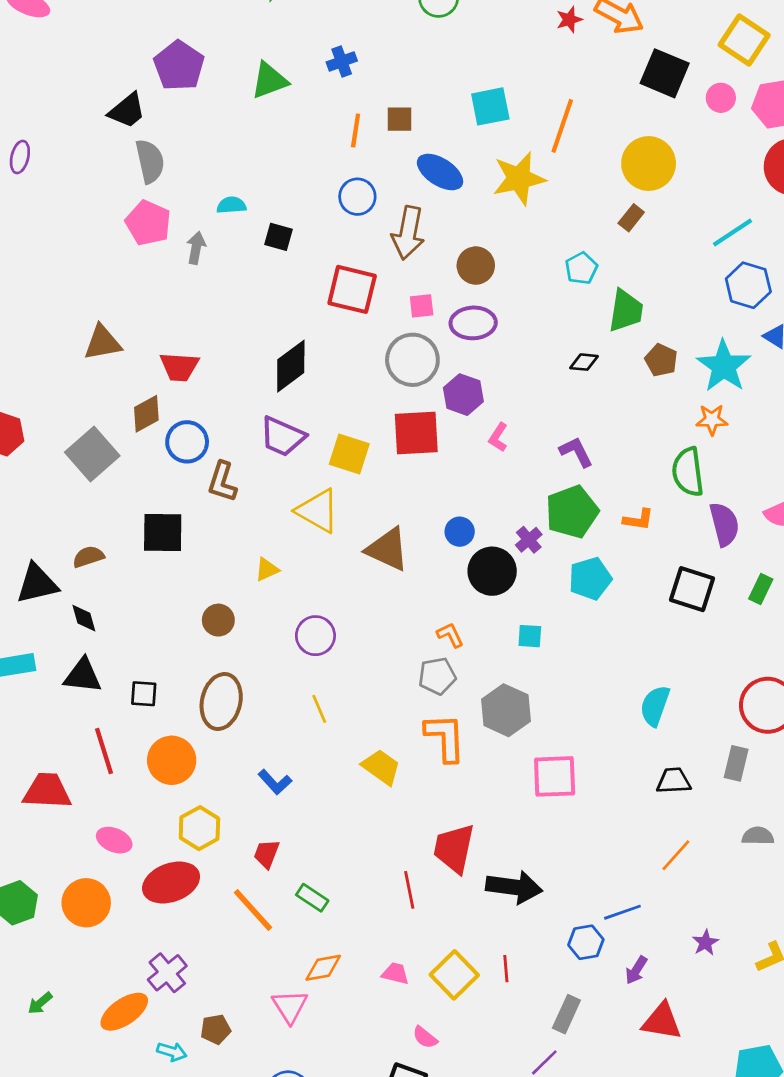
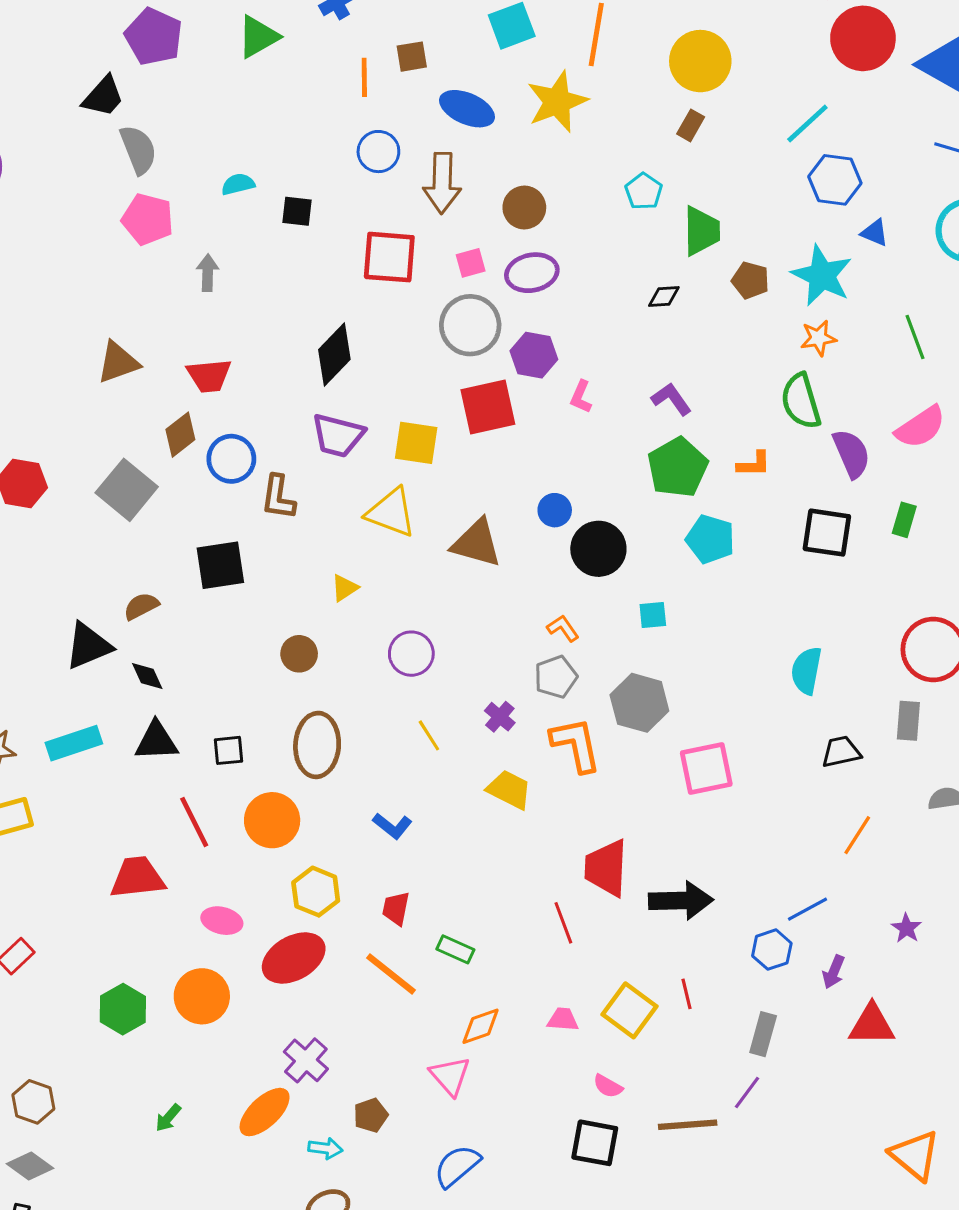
gray arrow: (196, 248) -> (208, 273), moved
purple cross: (529, 540) -> (500, 717), moved
cyan pentagon: (590, 579) -> (710, 539), turned -30

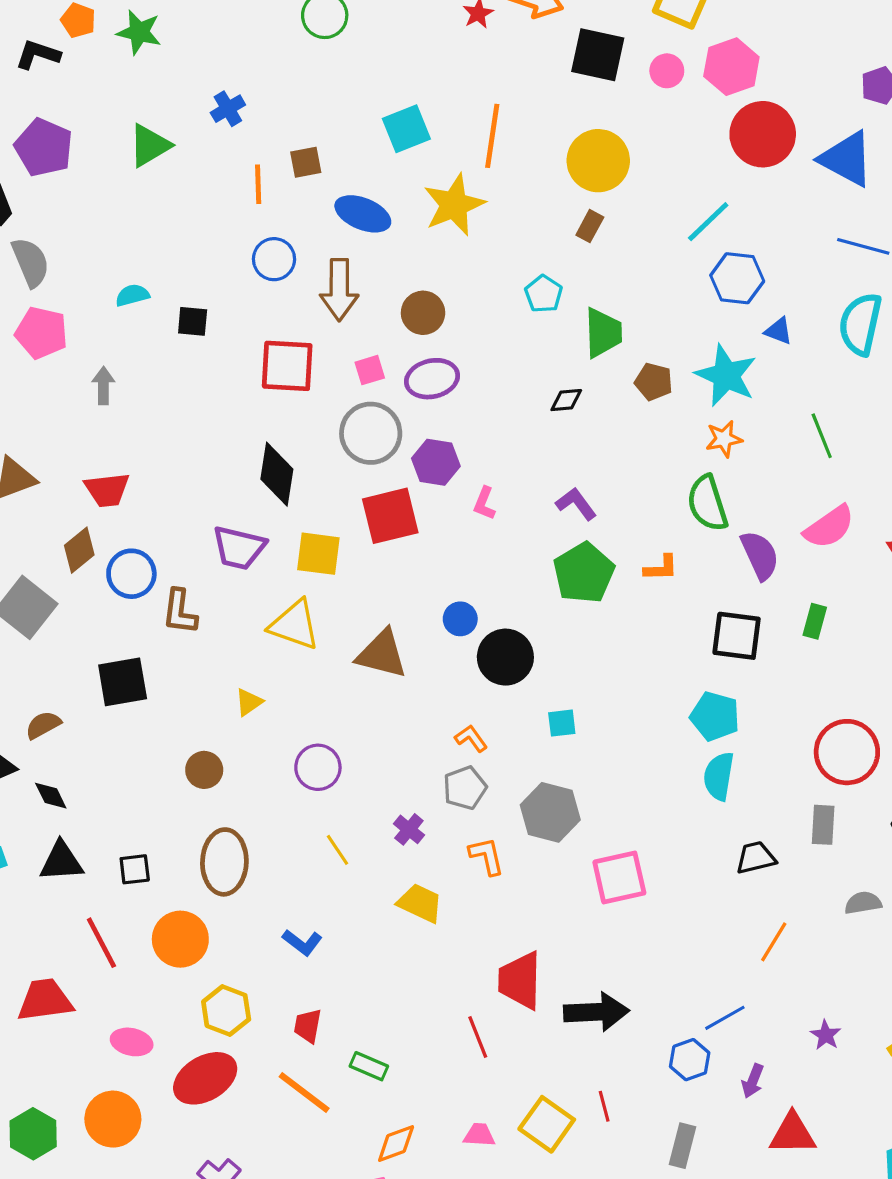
black diamond: (334, 355) -> (277, 474), moved, turned -34
cyan pentagon: (710, 539) -> (715, 716), moved
orange L-shape: (576, 745) -> (487, 856), size x0.7

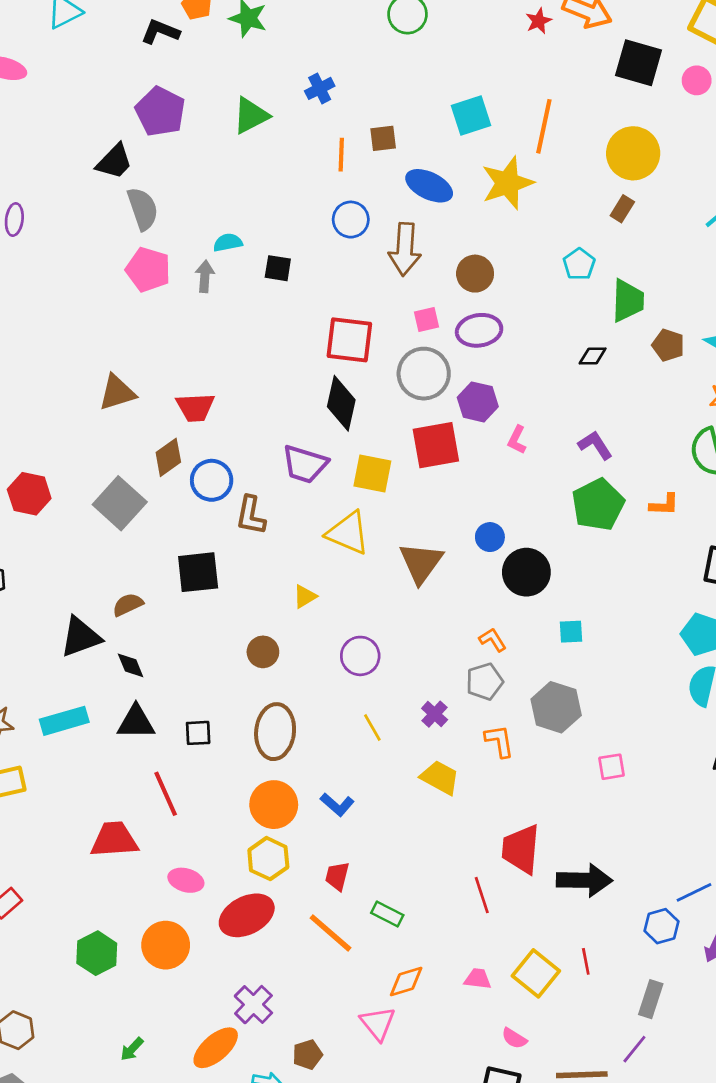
red square: (287, 366) -> (349, 340), moved
gray arrow: (103, 386) -> (205, 276), moved
brown triangle: (382, 654) -> (421, 563), turned 48
pink square: (619, 878) -> (612, 767), size x0.6
orange circle: (180, 939) -> (274, 805), moved

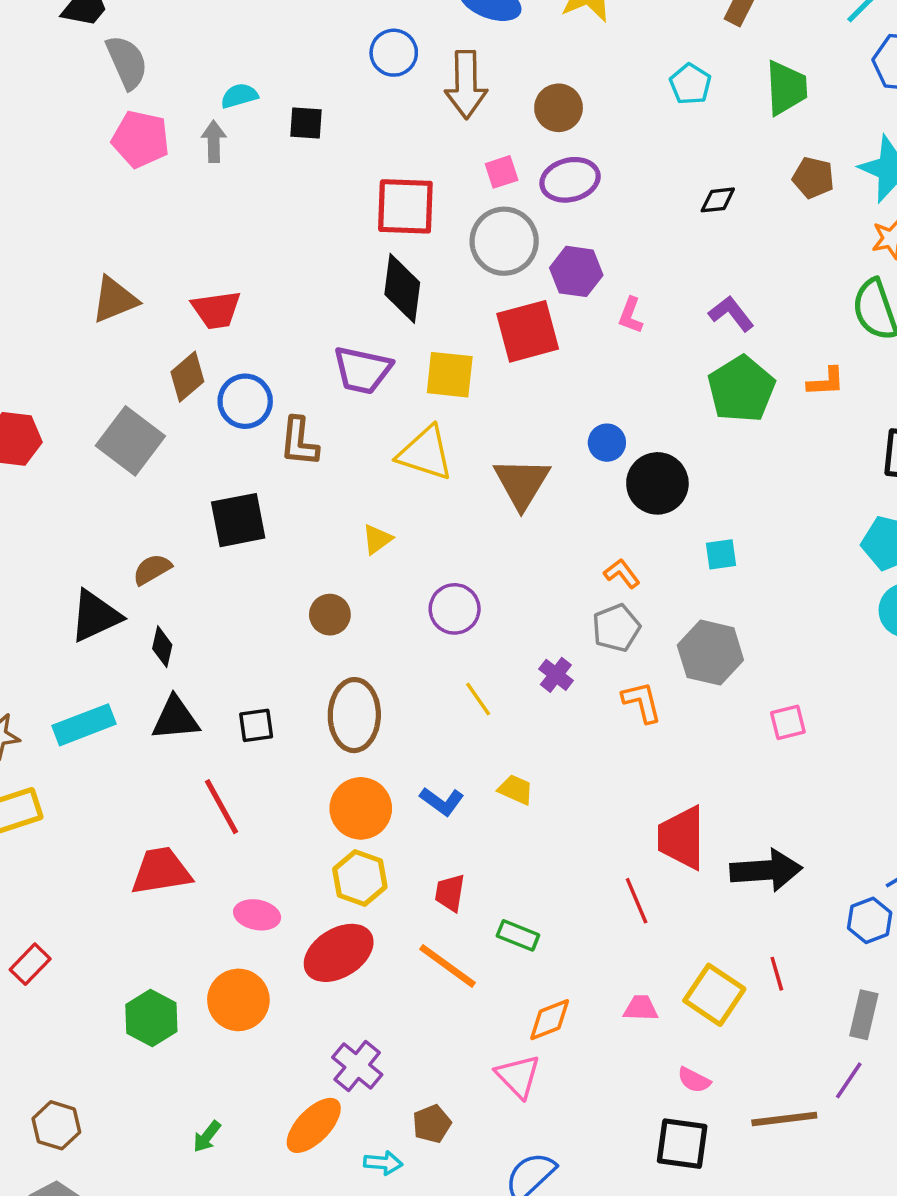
green trapezoid: (628, 301) -> (786, 88), moved
black diamond: (131, 665) -> (162, 647), turned 40
yellow trapezoid: (440, 778) -> (516, 790), moved, size x0.7

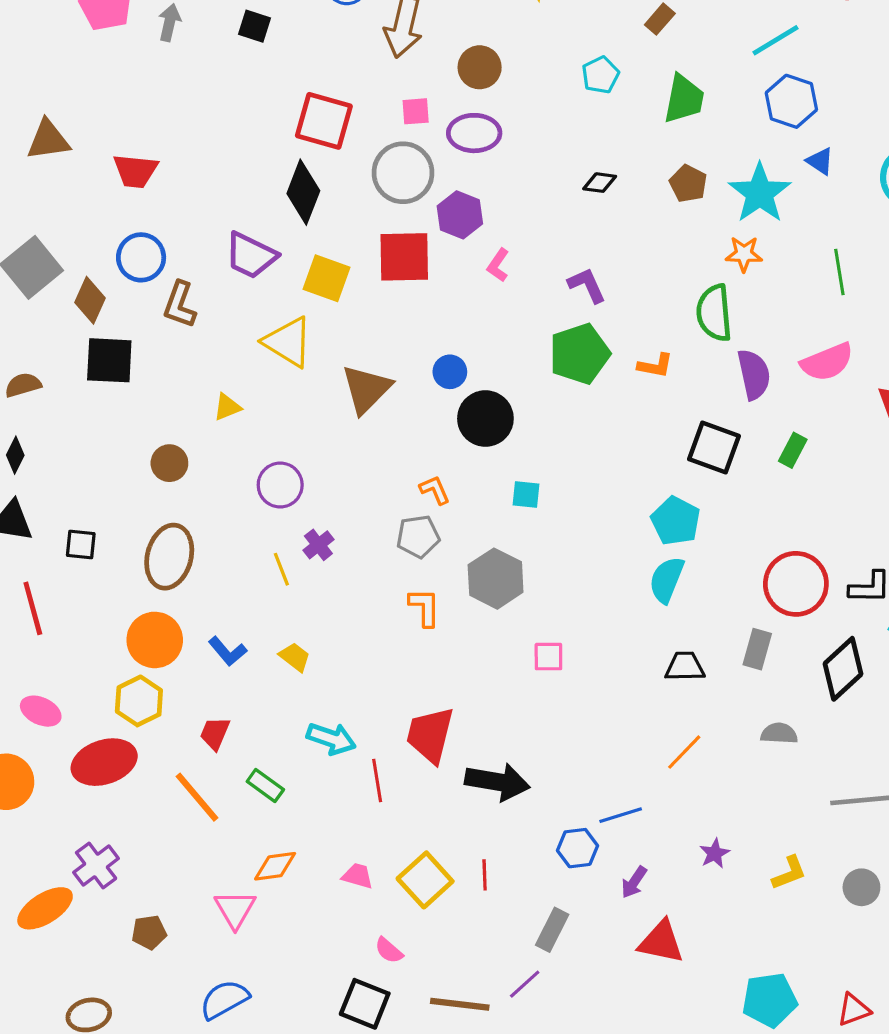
brown diamond: (187, 377) -> (90, 300), moved, turned -39
purple cross: (556, 675) -> (318, 545), moved
cyan arrow: (383, 1163) -> (331, 739), moved, size x1.4

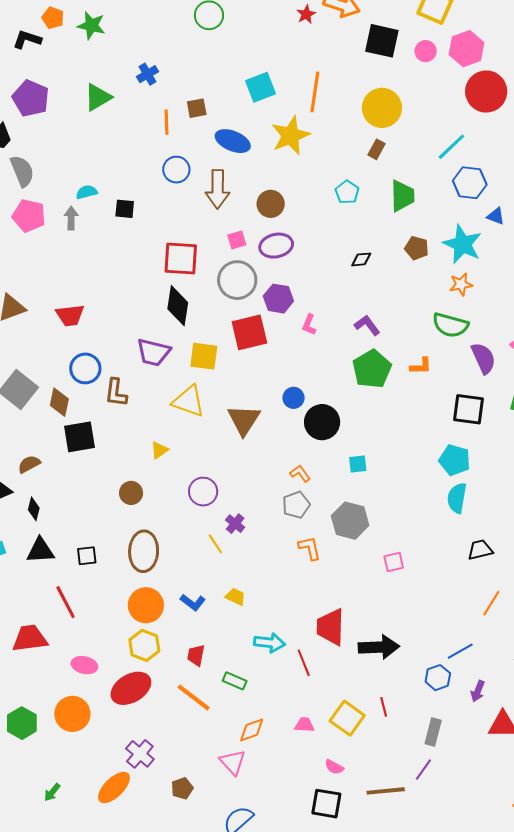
green semicircle: (714, 313) -> (450, 325), turned -57

